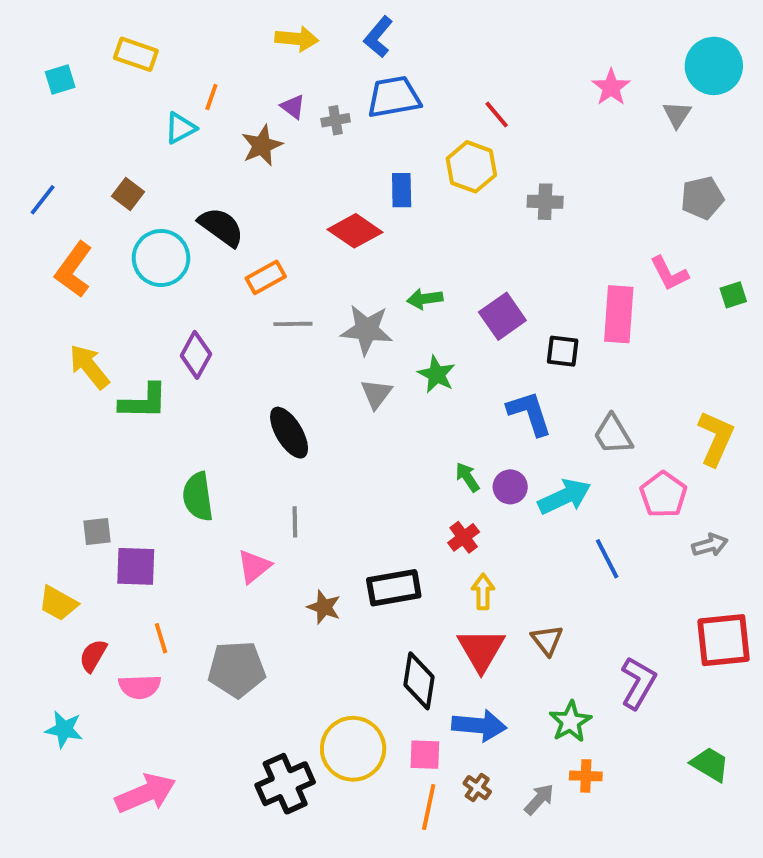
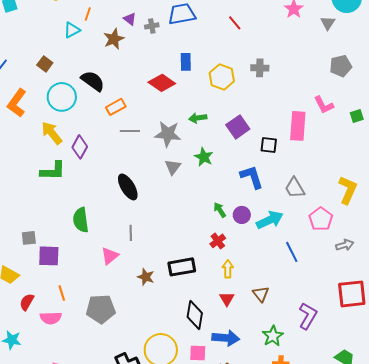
yellow hexagon: (471, 167) -> (222, 77), moved
yellow arrow: (89, 367) -> (52, 133), moved
red triangle: (481, 650) -> (227, 299), size x0.6

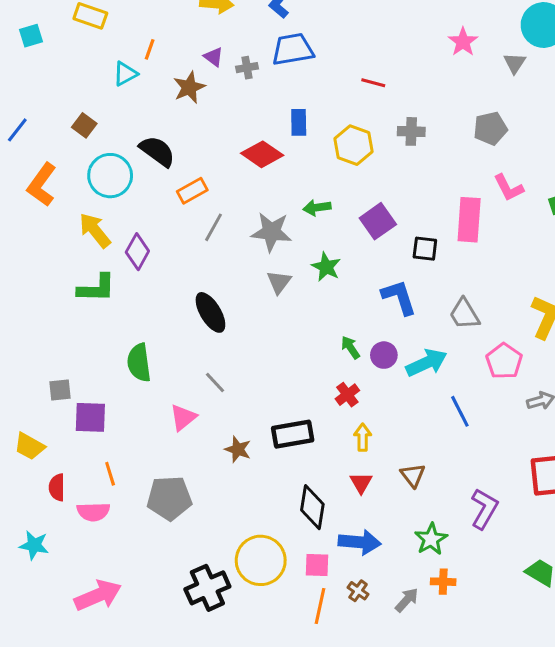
red line: (235, 23) -> (373, 83), moved, turned -35
gray pentagon: (341, 66) -> (490, 128), moved
gray line: (130, 131) -> (214, 227), turned -60
gray line: (131, 233) -> (215, 382), turned -42
red semicircle: (27, 302) -> (57, 487), turned -30

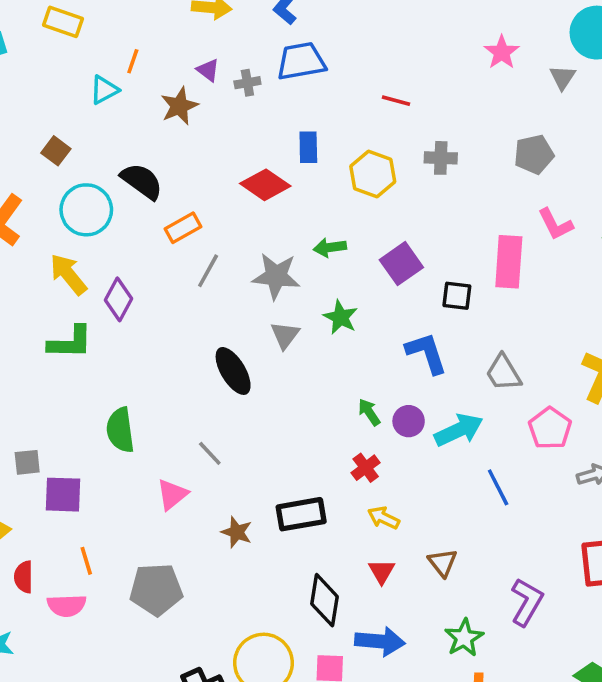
black ellipse: (210, 312) -> (233, 371), moved
yellow arrow: (363, 437) -> (383, 518), turned -64

